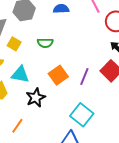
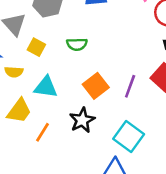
black star: (36, 98) -> (82, 120), moved
orange line: (17, 126) -> (43, 132), moved

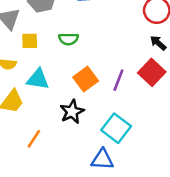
yellow square: (36, 47) -> (30, 41), turned -30
orange line: (43, 132) -> (34, 139), moved

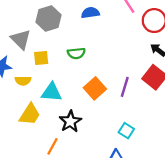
black star: (72, 112) -> (70, 121), moved
cyan square: (116, 128) -> (126, 131), size x0.6

